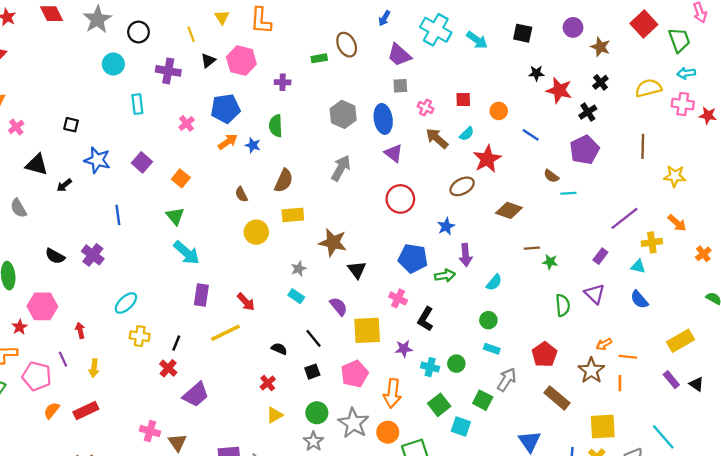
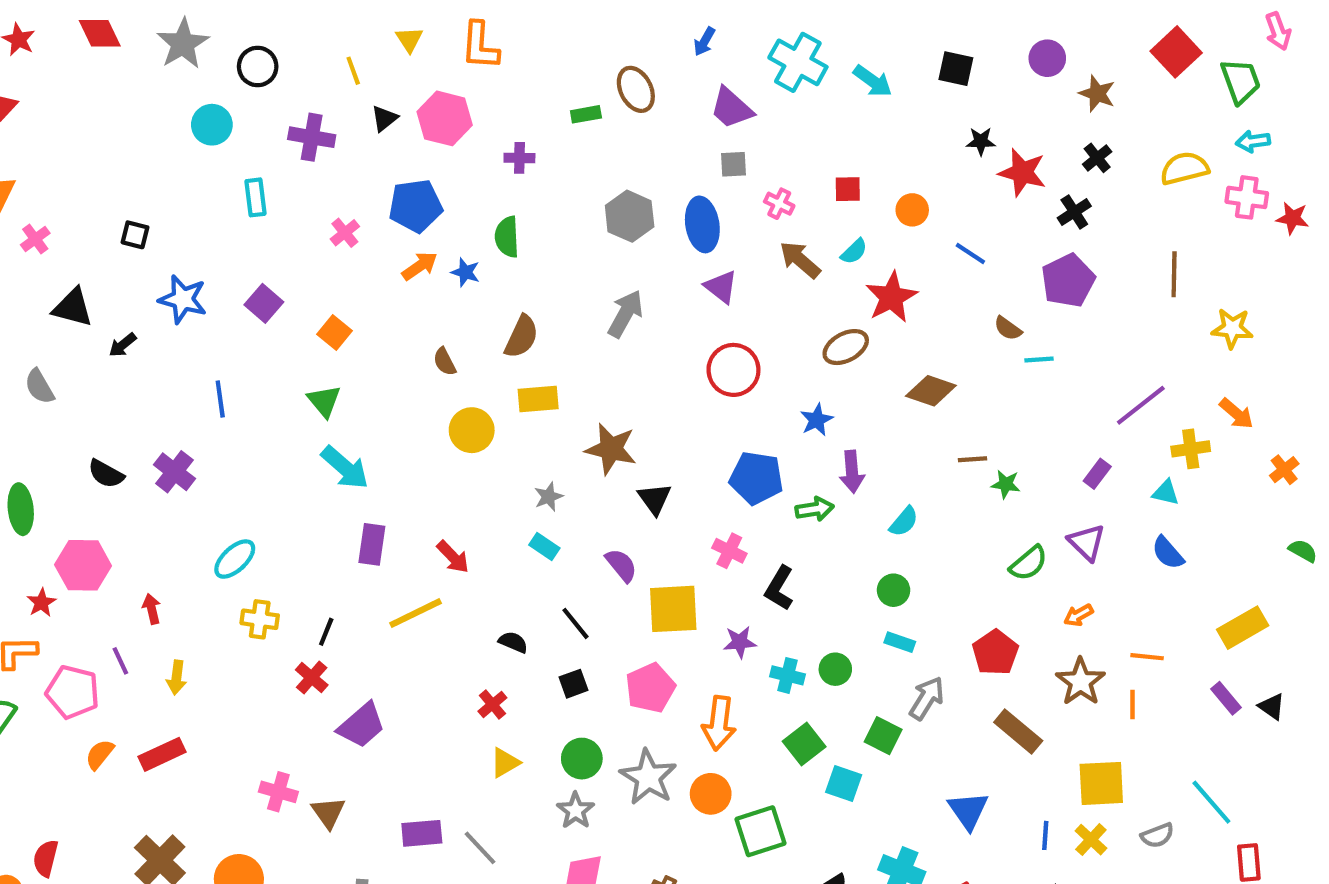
green semicircle: (563, 305) -> (1029, 563), turned 55
orange arrow: (604, 344) -> (1078, 615), moved

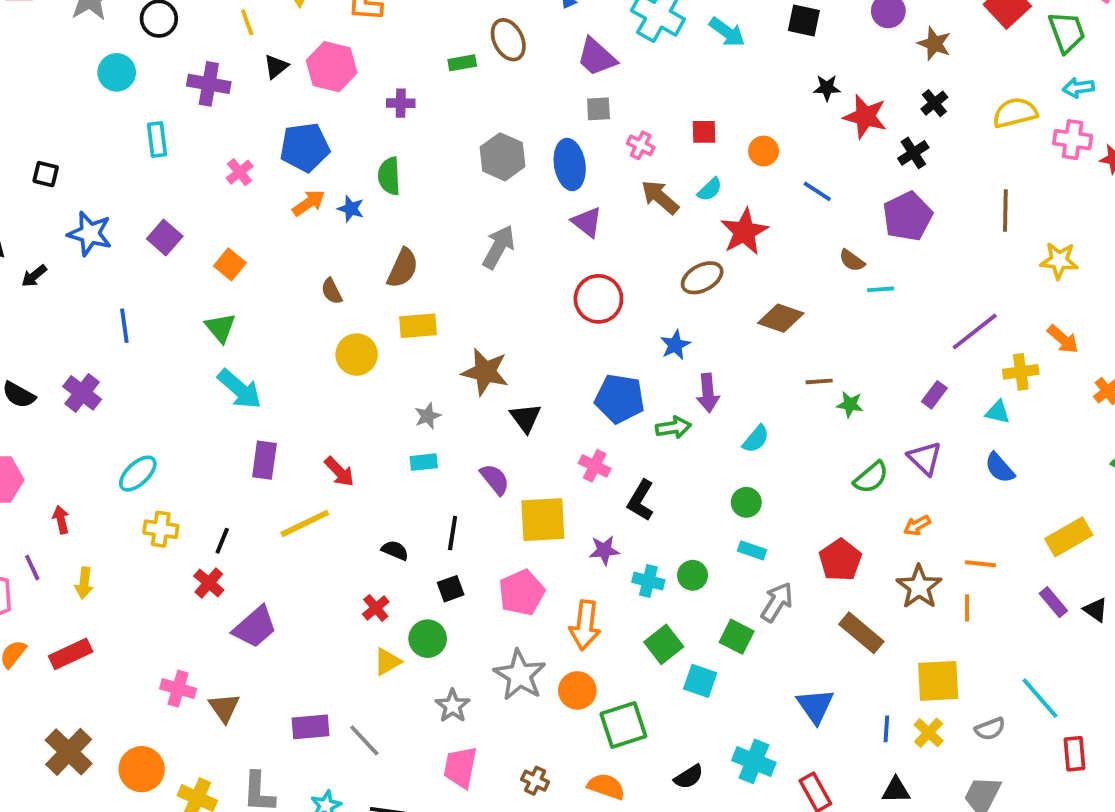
cyan rectangle: (544, 547) -> (424, 462), turned -40
black line: (576, 623) -> (453, 533), turned 48
green circle: (582, 759) -> (428, 639), moved

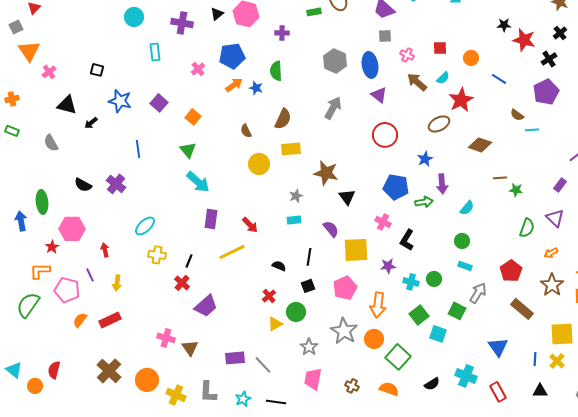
green semicircle: (871, 477) -> (527, 228), turned -30
green square: (623, 725) -> (398, 357), turned -30

